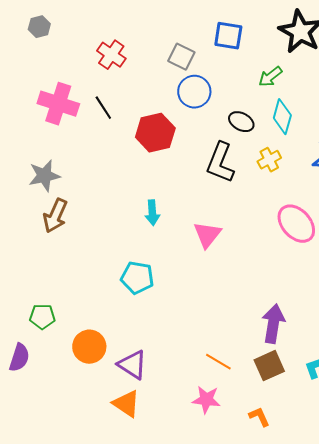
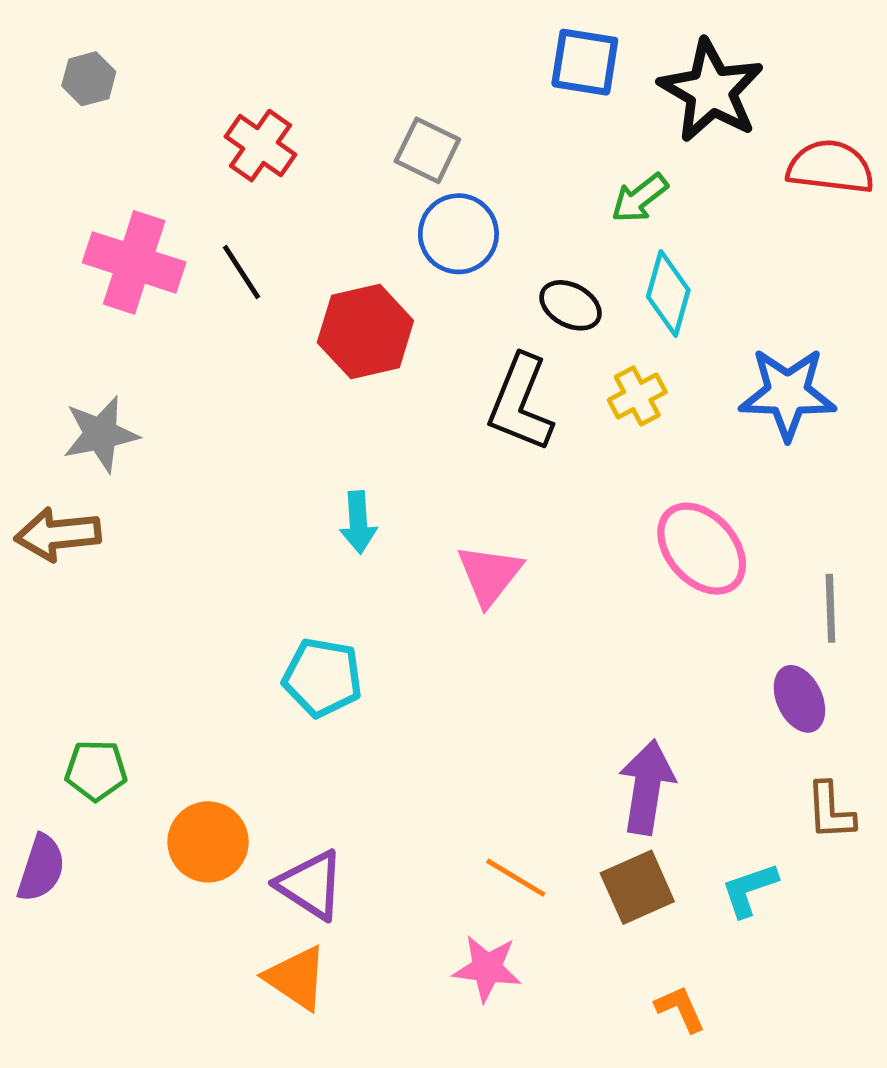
blue square: (228, 36) -> (585, 62), moved
brown arrow: (55, 216) -> (58, 534), moved, turned 60
orange L-shape: (259, 417) -> (680, 1009), moved

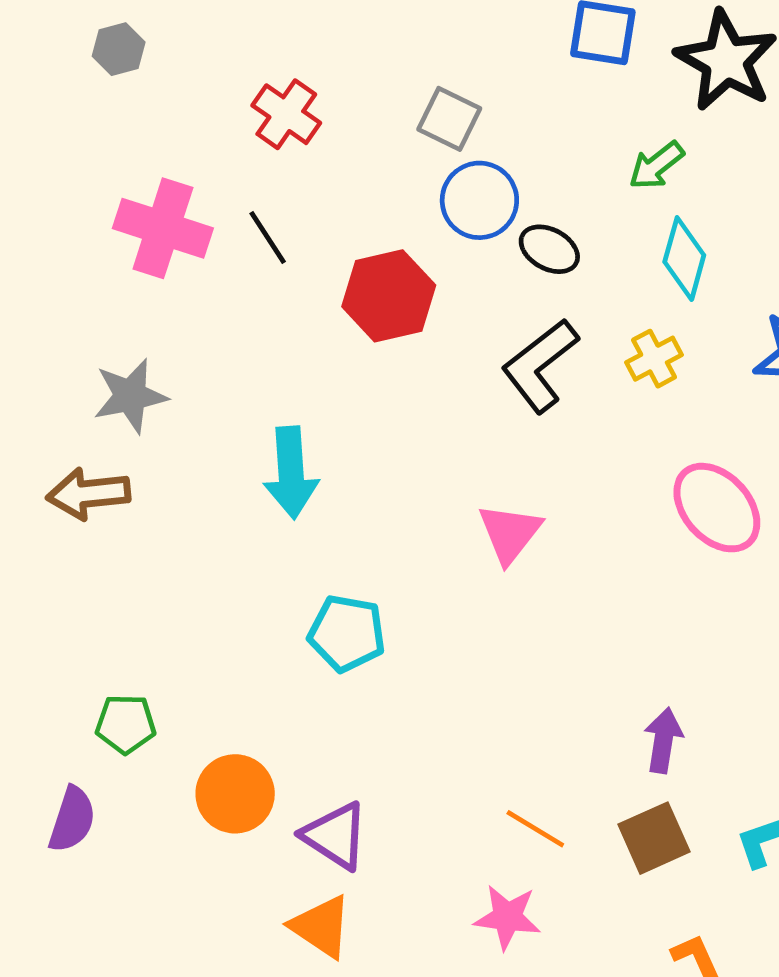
black ellipse: (571, 305) -> (549, 249), moved
black L-shape: (520, 403) -> (540, 366), turned 30
cyan arrow: (358, 522) -> (291, 473), moved, size x1.5
purple arrow: (647, 787) -> (663, 740), size x0.7

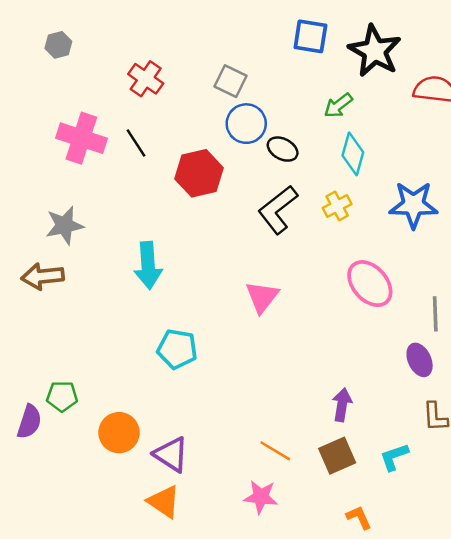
purple semicircle: (72, 819) -> (29, 422), moved

